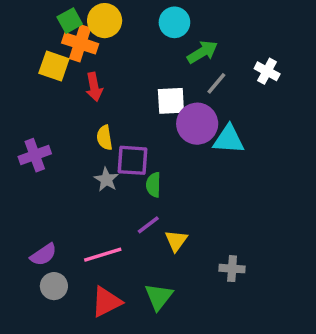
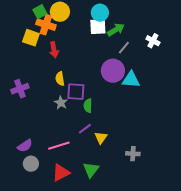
white square: (171, 101) -> (98, 27), moved

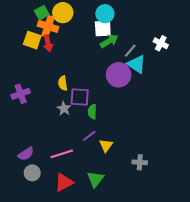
green arrow: (116, 30) -> (109, 41), moved
red arrow: (54, 50) -> (48, 43), moved
cyan triangle: (131, 80) -> (137, 64), moved, turned 30

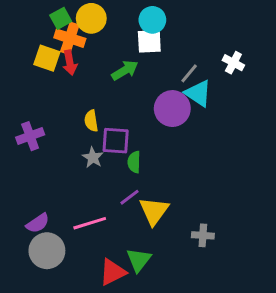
green arrow: (109, 41) -> (125, 70), moved
yellow triangle: (106, 145) -> (154, 211), size x1.5
gray circle: (32, 173) -> (47, 251), size x1.5
red triangle: (64, 182) -> (113, 272), moved

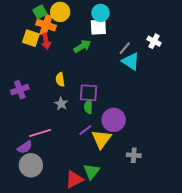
purple circle: (172, 109) -> (114, 120), moved
purple square: (116, 141) -> (88, 93), moved
pink line: (90, 223) -> (40, 133), moved

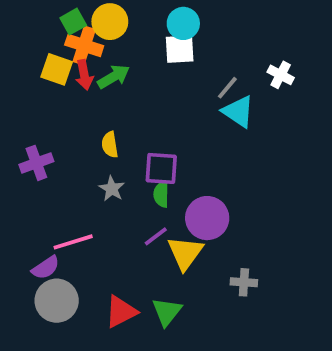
green arrow: (82, 46) -> (114, 77), moved
red triangle: (74, 179) -> (121, 312), moved

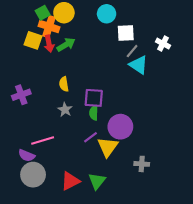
white square: (180, 49) -> (126, 33), moved
purple semicircle: (46, 268) -> (27, 155), turned 56

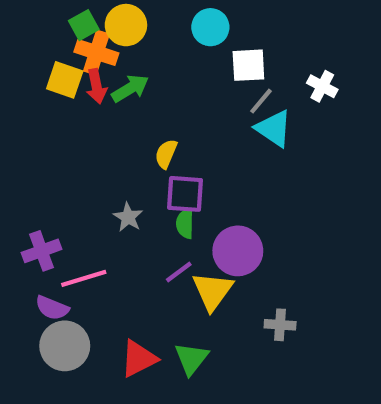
yellow semicircle: (64, 84) -> (166, 154), moved, turned 32
purple cross: (21, 95) -> (42, 251), moved

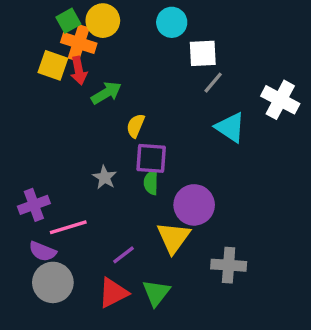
white cross: (322, 86) -> (280, 100), moved, size x1.5
green arrow: (130, 88) -> (106, 93), moved
cyan triangle: (274, 128) -> (230, 127), moved
purple line: (179, 272) -> (123, 255), moved
gray cross: (280, 325) -> (229, 265), size x1.4

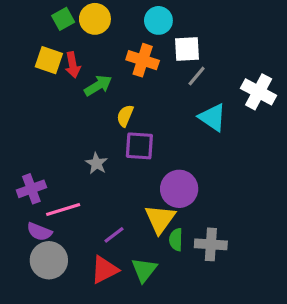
orange cross: (79, 43) -> (143, 60), moved
green semicircle: (151, 183) -> (176, 240), moved

